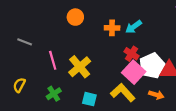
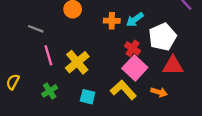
gray line: (25, 42) -> (36, 29), moved
white pentagon: (152, 66) -> (162, 37), moved

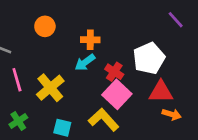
cyan arrow: (135, 20) -> (85, 62), moved
orange arrow: (159, 92) -> (172, 114), moved

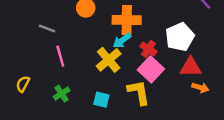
orange cross: (90, 40) -> (127, 20), size x1.6
yellow cross: (50, 88) -> (109, 60), moved
yellow L-shape: (104, 120) -> (139, 92), turned 32

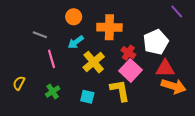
cyan arrow: (122, 40) -> (76, 42), moved
orange arrow: (200, 88) -> (174, 86), size x1.6

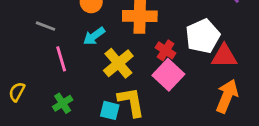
red triangle: (165, 68) -> (224, 56), moved
orange arrow: (174, 86) -> (227, 96), turned -85
yellow L-shape: (120, 90) -> (131, 102), moved

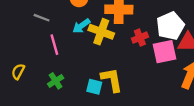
red cross: (166, 50) -> (140, 38), turned 35
yellow cross: (118, 63) -> (101, 32), moved, turned -30
pink square: (168, 75) -> (164, 52), moved, turned 35

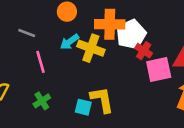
white pentagon: (170, 26) -> (131, 34), moved
red cross: (140, 38) -> (144, 51), moved, turned -35

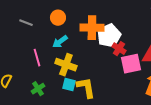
gray line: (27, 33) -> (26, 23), moved
yellow cross: (91, 48) -> (66, 65), moved
cyan square: (83, 107) -> (69, 85), moved

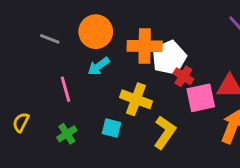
orange circle: (58, 18) -> (96, 32), size x1.5
yellow cross: (66, 65) -> (136, 99), moved
yellow L-shape: (86, 88) -> (165, 132), moved, turned 45

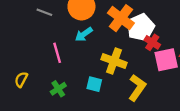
orange cross: (145, 46) -> (121, 18), turned 36

